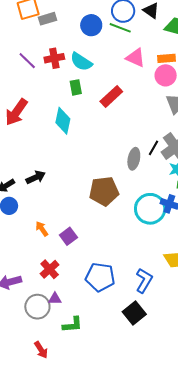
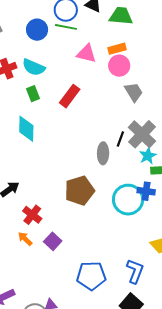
red cross: (50, 269) -> (32, 215), moved

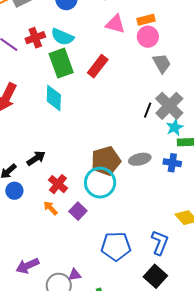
green rectangle: (33, 94) -> (61, 63), size x1.8
gray ellipse: (103, 153) -> (140, 159), moved, turned 75
cyan circle: (128, 200) -> (100, 183), moved

